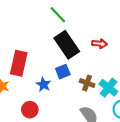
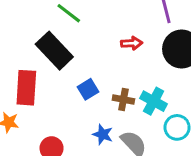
black rectangle: (67, 45) -> (54, 51), moved
blue star: (43, 84) -> (103, 134), moved

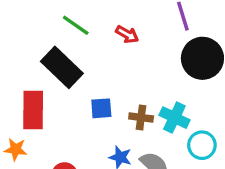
red arrow: (132, 43) -> (127, 34), moved, turned 36
blue square: (88, 89) -> (101, 108), turned 30

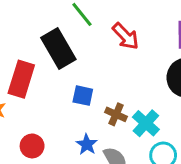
red arrow: (127, 34) -> (126, 36), size x1.4

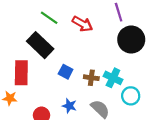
blue square: (83, 96) -> (66, 72), turned 32
blue star: (87, 144) -> (69, 106), moved

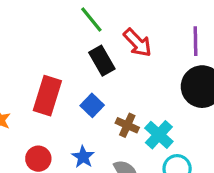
black rectangle: (40, 45) -> (102, 61), moved, size x0.7
red rectangle: (21, 73) -> (47, 96), moved

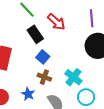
blue square: (92, 105) -> (43, 57), moved
brown cross: (127, 125) -> (44, 77), moved

